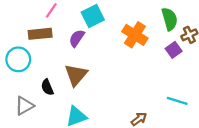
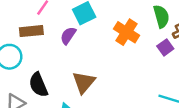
brown triangle: (76, 75) -> (84, 82), moved
black semicircle: (47, 87) -> (38, 85), size x1.5

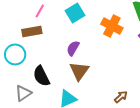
purple semicircle: (68, 36) -> (73, 48), moved

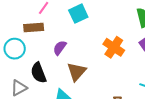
orange cross: (112, 26) -> (114, 47), moved
purple semicircle: (73, 48) -> (60, 48), moved

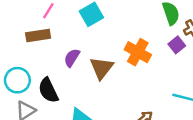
cyan circle: (15, 49) -> (17, 80), moved
brown triangle: (77, 72) -> (101, 68), moved

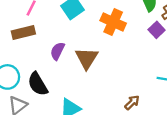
orange cross: (138, 52) -> (113, 22), moved

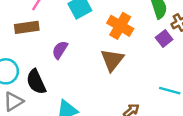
brown triangle: (87, 58) -> (112, 60), moved

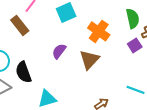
brown rectangle: (27, 27) -> (20, 25), turned 54
purple semicircle: (60, 50) -> (59, 51), moved

